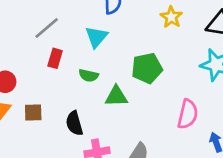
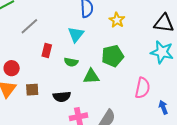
yellow star: (171, 17) -> (117, 20), moved
gray line: (47, 28) -> (29, 26), moved
black semicircle: (74, 123) -> (62, 97), turned -78

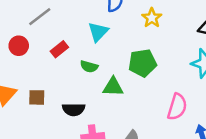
red rectangle: (47, 50) -> (59, 49), turned 32
red circle: (12, 68) -> (19, 46), moved

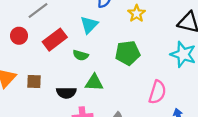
red rectangle: (59, 49) -> (55, 40), size x1.5
green triangle: (113, 87) -> (94, 83), moved

